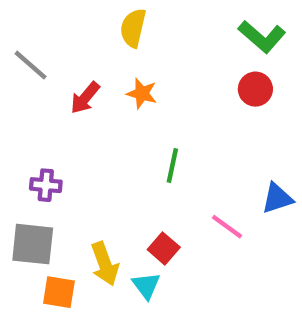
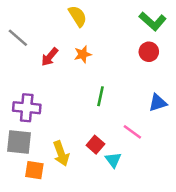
yellow semicircle: (133, 28) -> (78, 16), turned 135
orange star: (142, 93) -> (83, 54), turned -30
purple cross: (46, 185) -> (27, 108), size x1.5
blue triangle: (277, 198) -> (158, 103), moved
cyan triangle: (146, 286) -> (113, 160), moved

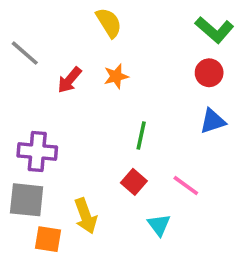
blue triangle: (158, 103) -> (213, 121), moved
red square: (95, 145) -> (134, 182), moved

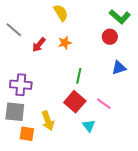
red circle: (209, 73) -> (110, 37), moved
red square: (134, 182) -> (75, 102), size x1.5

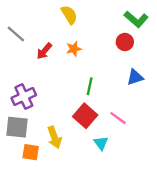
purple cross: (21, 85) -> (24, 96), turned -30

